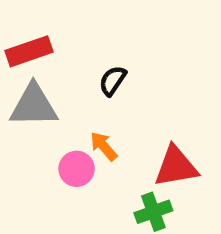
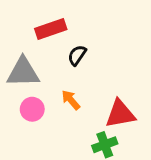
red rectangle: (29, 51) -> (51, 29), moved
pink circle: (77, 169) -> (32, 109), moved

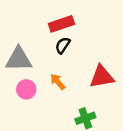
red rectangle: (51, 29) -> (61, 24), moved
red triangle: (120, 114) -> (102, 77), moved

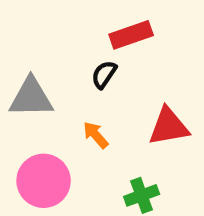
red rectangle: (61, 24) -> (131, 35), moved
pink circle: (26, 89) -> (44, 181), moved, size x1.6

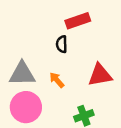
black semicircle: (104, 75) -> (62, 44), turned -35
gray triangle: (31, 97) -> (22, 74), moved

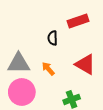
red rectangle: (78, 21) -> (78, 21), moved
red triangle: (100, 75) -> (85, 64), turned 40

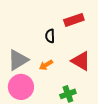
gray triangle: (19, 63) -> (18, 60), turned -30
orange arrow: (48, 69) -> (46, 65), turned -80

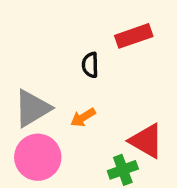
red triangle: (81, 61) -> (146, 141), moved

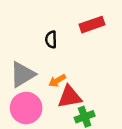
black semicircle: (90, 65) -> (51, 40), moved
red triangle: (146, 141) -> (70, 97), moved, turned -40

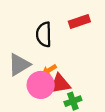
black semicircle: (51, 40) -> (44, 34), size x1.6
pink circle: (26, 108) -> (41, 85), moved

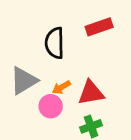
red triangle: (60, 84) -> (91, 93), moved
pink circle: (41, 85) -> (51, 106), size x0.7

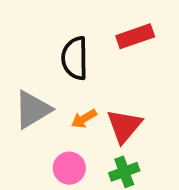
red triangle: (91, 93) -> (124, 126), turned -40
pink circle: (51, 106) -> (69, 168), moved

